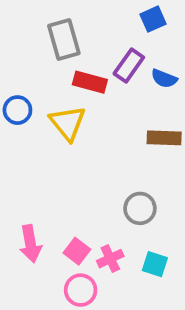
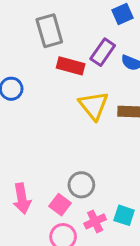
yellow triangle: (68, 123) -> (94, 105), moved
gray circle: (140, 208) -> (81, 185), moved
pink cross: (110, 259) -> (95, 221), moved

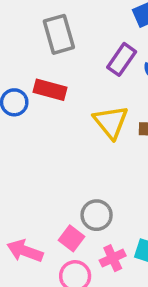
red rectangle: (71, 66) -> (50, 90), moved
pink arrow: (22, 199) -> (25, 251), moved, turned 120

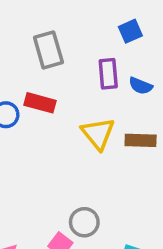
purple rectangle: (122, 59) -> (108, 74), turned -40

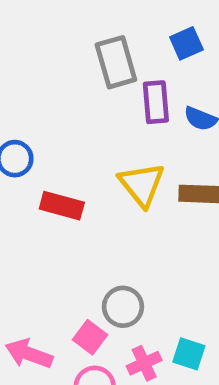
gray rectangle: (48, 50) -> (116, 62), moved
red rectangle: (40, 103) -> (62, 206), moved

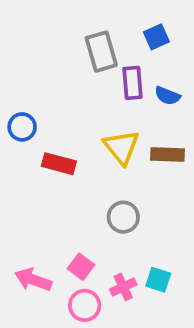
gray circle: (123, 307) -> (123, 217), moved

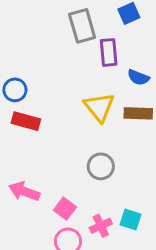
blue semicircle: (167, 96) -> (138, 77), moved
red rectangle: (59, 164) -> (26, 121), moved
pink arrow: (33, 280) -> (24, 191), moved

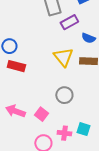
purple rectangle: (109, 52) -> (69, 22), turned 66
pink square: (65, 209) -> (41, 114), moved
pink cross: (101, 226) -> (64, 133), turned 32

